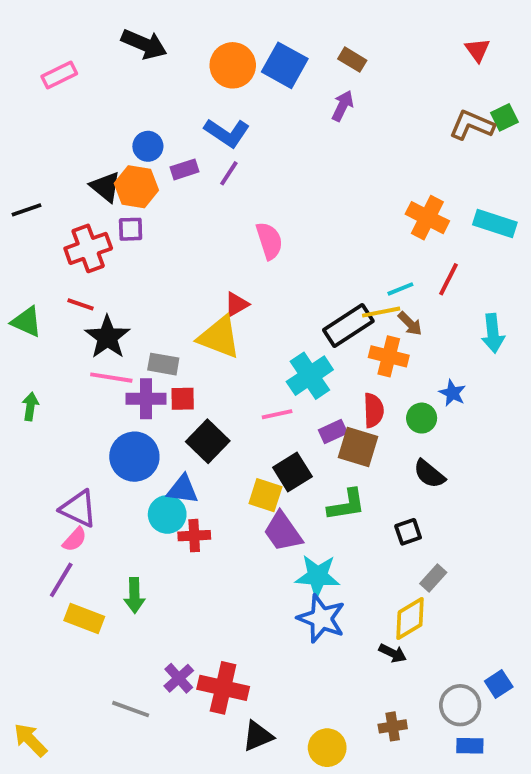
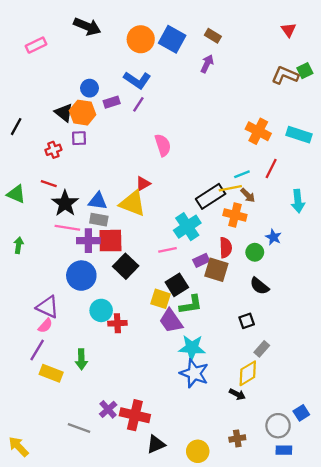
black line: (26, 210) -> (16, 127), turned -42
red cross: (88, 248) -> (53, 150), size x0.6
red square: (183, 399) -> (110, 241), size x1.6
blue triangle: (183, 489) -> (98, 201), moved
green L-shape: (346, 505) -> (191, 305), moved

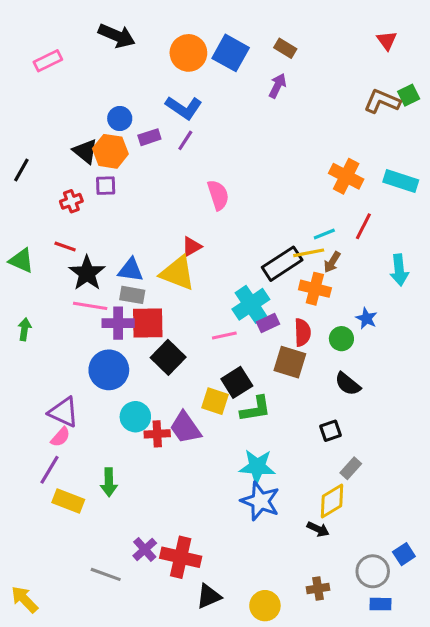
brown arrow: (248, 195) -> (332, 262), turned 77
purple rectangle: (201, 260) -> (268, 323), moved
purple trapezoid: (171, 321) -> (185, 428), moved

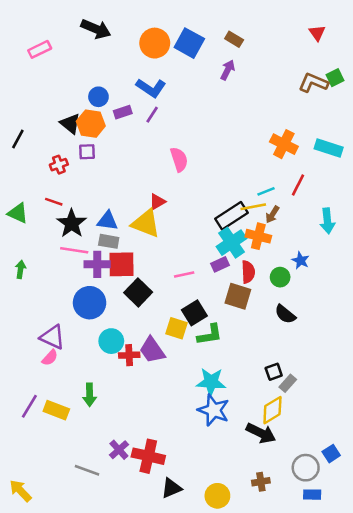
cyan cross: (251, 304) -> (231, 243), moved
black square: (331, 431) -> (274, 372), moved
purple line: (49, 470) -> (29, 406), moved
black arrow: (318, 529) -> (261, 433), size x1.6

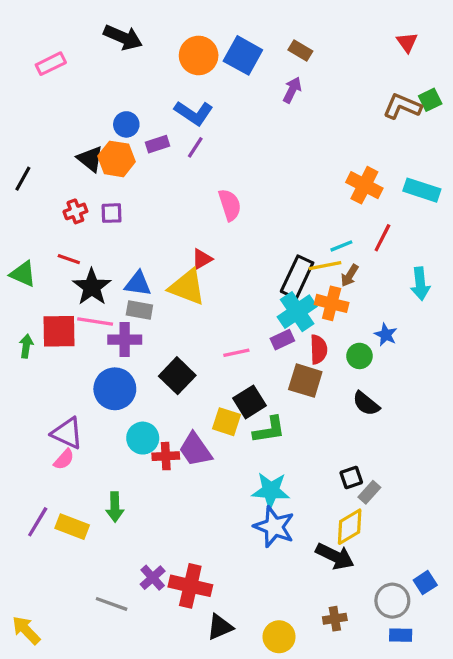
purple square: (87, 152) -> (112, 213), moved
black rectangle: (231, 216) -> (297, 277), turned -32
red square: (121, 264) -> (59, 331), moved

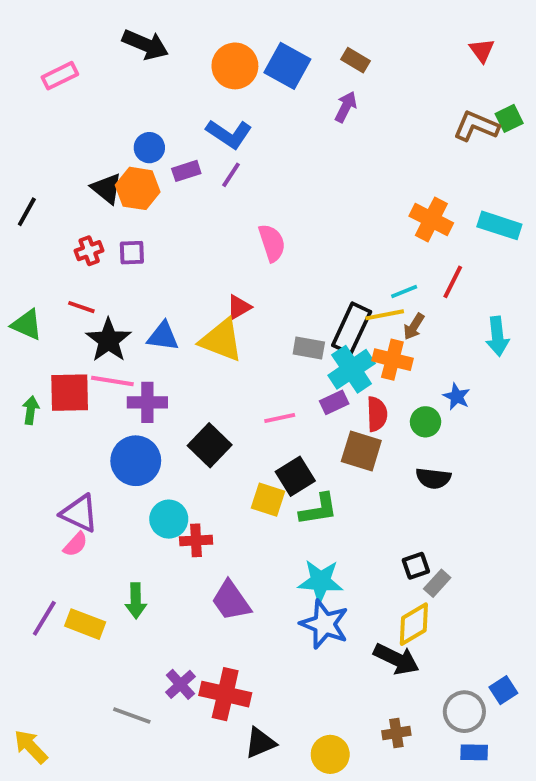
gray rectangle: (139, 310) -> (309, 348), moved
black semicircle: (366, 404) -> (433, 478), turned -32
purple trapezoid: (195, 450) -> (231, 601), moved

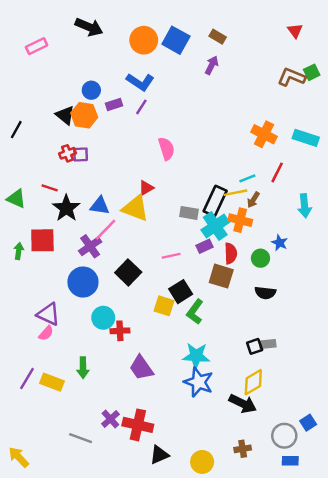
red cross: (89, 251) -> (67, 153), moved
pink line: (112, 381) -> (106, 230), moved, turned -55
purple cross: (147, 402) -> (90, 246), turned -35
green L-shape: (319, 509) -> (195, 312), turned 135
gray rectangle: (437, 583) -> (268, 344), moved, turned 42

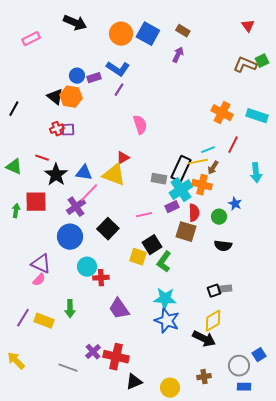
purple rectangle: (114, 105) -> (94, 78), moved
yellow arrow: (19, 457) -> (16, 361), moved

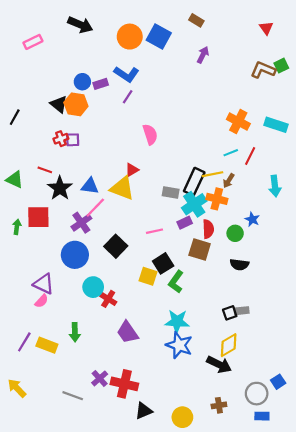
brown rectangle: (183, 31) -> (196, 20), moved
purple arrow: (178, 55) -> (203, 55), moved
cyan line: (208, 150) -> (231, 153), moved
red cross: (101, 278) -> (108, 299), turned 35

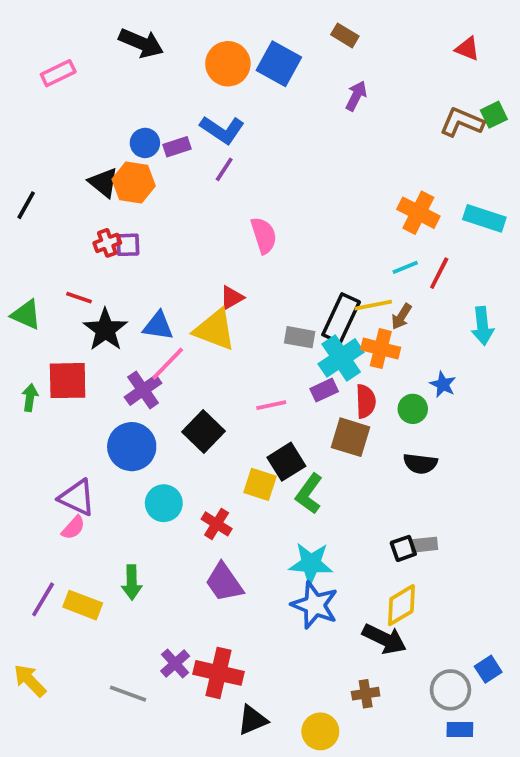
red triangle: (266, 28) -> (467, 49), turned -32
red cross: (108, 299) -> (217, 524), moved
brown cross: (219, 405) -> (366, 694), moved

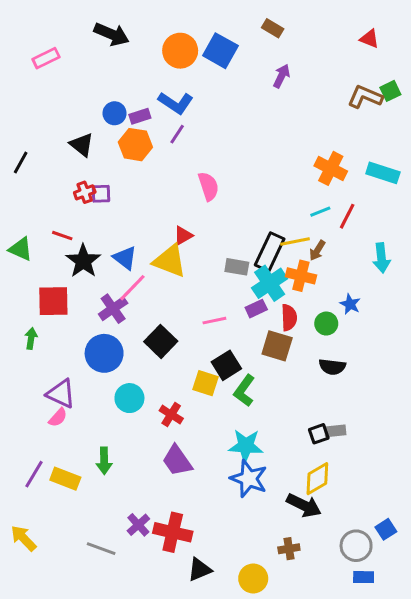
orange hexagon: (134, 183) -> (135, 145), moved
blue triangle: (158, 326) -> (125, 258), turned 30
green arrow: (30, 398) -> (31, 338), moved

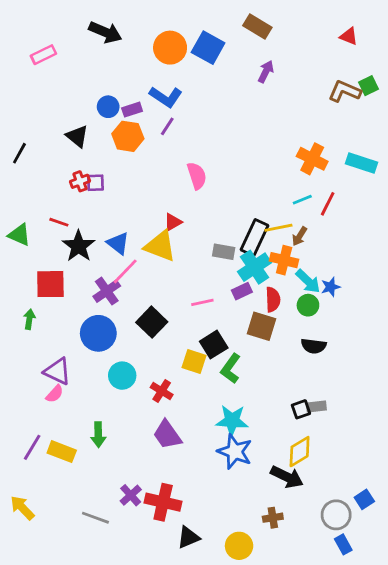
brown rectangle: (273, 28) -> (257, 27), size x1.4
cyan arrow: (381, 258) -> (308, 281), moved, turned -40
blue star: (350, 304) -> (331, 287), turned 30
blue rectangle: (364, 577) -> (343, 544), turned 60

